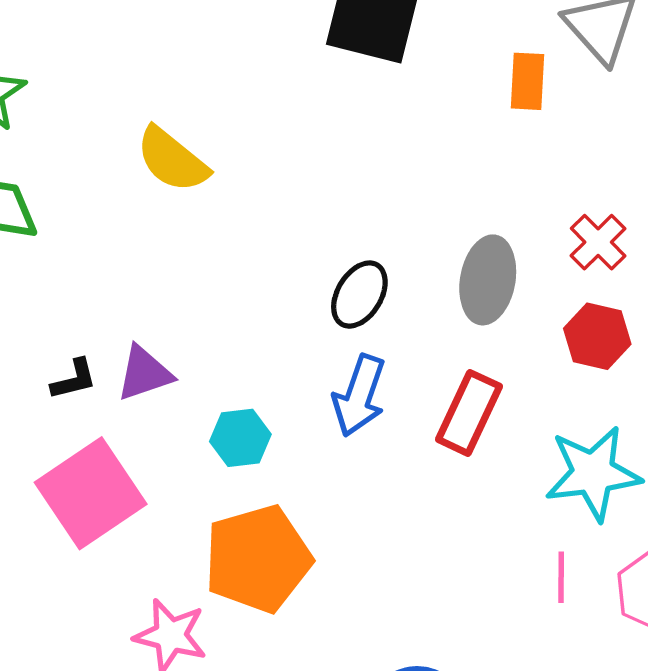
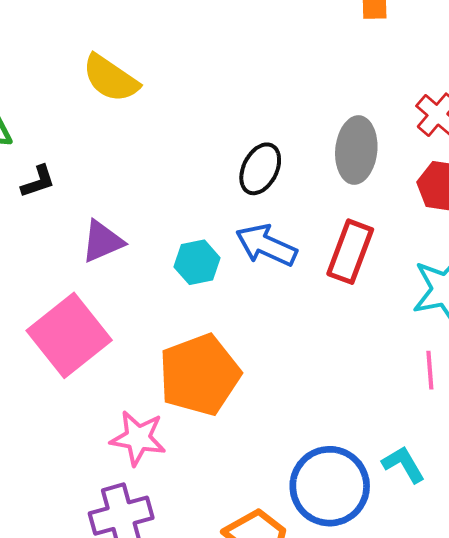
black L-shape: (74, 379) -> (38, 182), moved
blue arrow: (359, 396) -> (266, 245), turned 100
cyan hexagon: (240, 438) -> (197, 262), moved

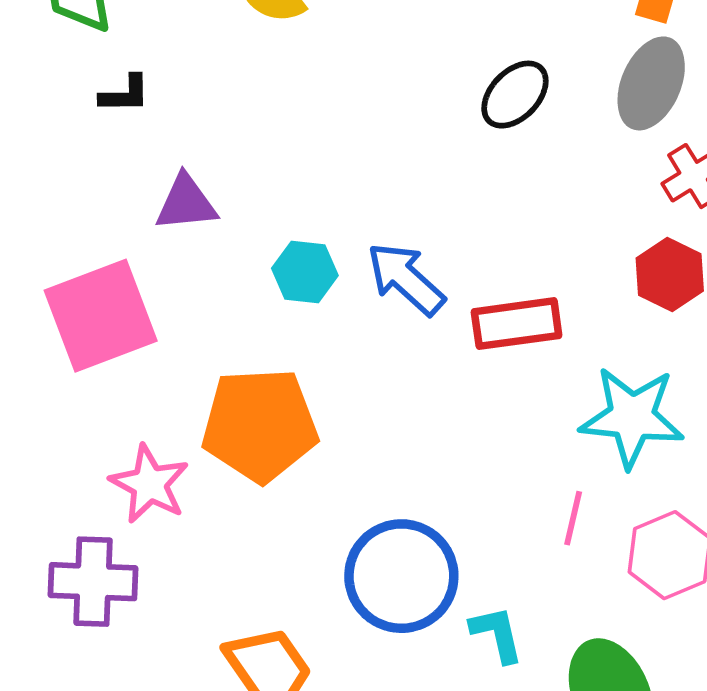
gray ellipse: (356, 150) -> (651, 83), moved
black ellipse: (260, 169) -> (515, 95), moved
red rectangle: (350, 252) -> (517, 324), turned 44
blue circle: (330, 486) -> (401, 576), moved

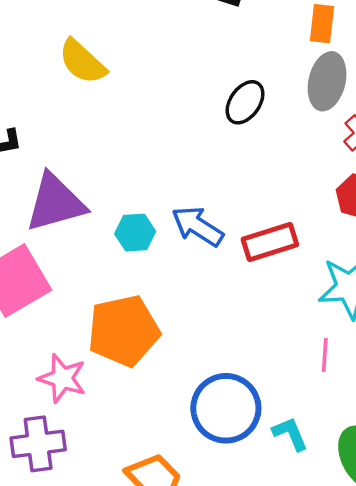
purple triangle: (186, 203) -> (55, 203), size x1.6

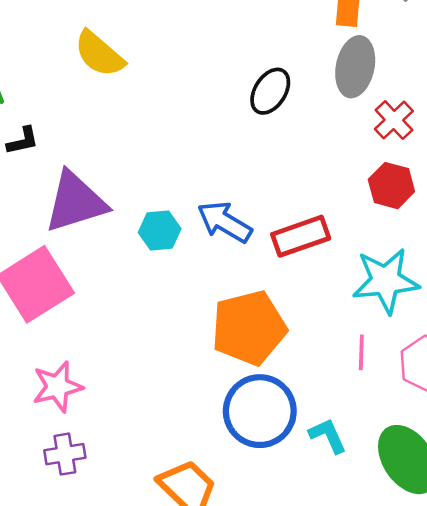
orange pentagon: (124, 331) -> (249, 328), moved
pink star: (62, 378) -> (57, 387), moved, turned -30
purple cross: (38, 444) -> (65, 454), size x0.7

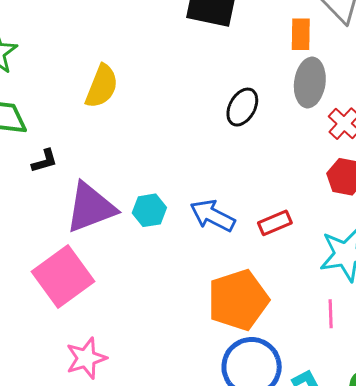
yellow semicircle: (99, 54) -> (102, 86), turned -105
cyan hexagon: (160, 231) -> (149, 210), moved
red rectangle: (301, 236) -> (275, 223), size x0.7

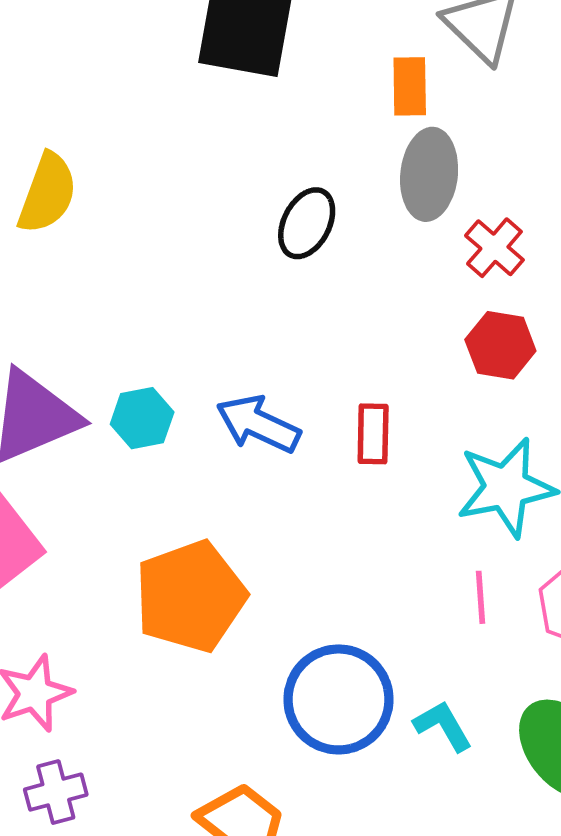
red rectangle: (275, 223) -> (373, 434), turned -64
orange pentagon: (238, 300) -> (190, 596), moved

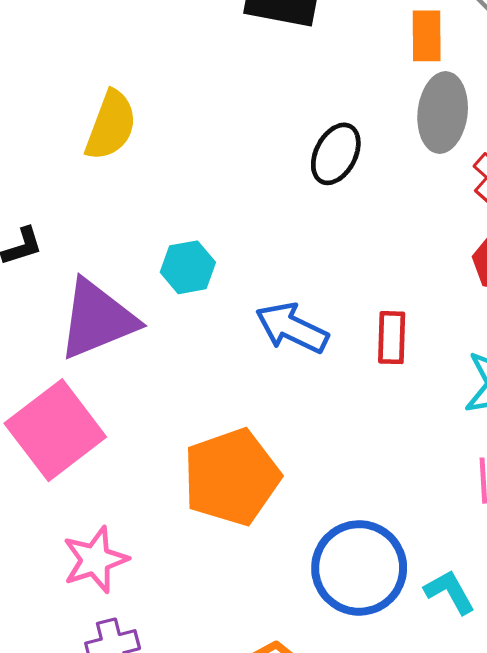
cyan hexagon: (142, 418) -> (188, 267), moved

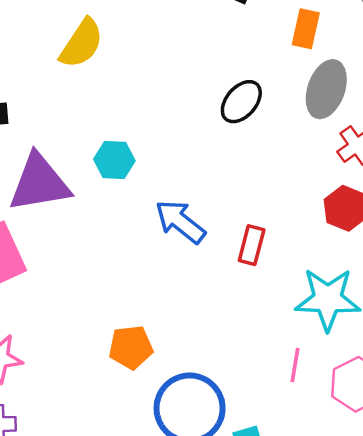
orange rectangle: (427, 36) -> (306, 29), moved
orange pentagon: (231, 477) -> (131, 347), moved, size x0.6

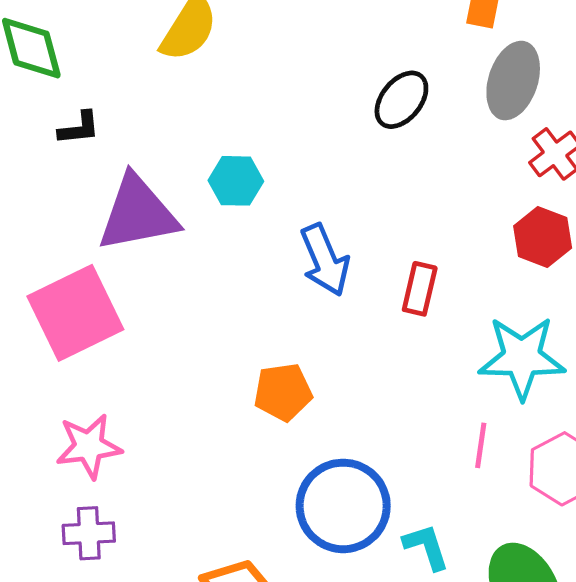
blue arrow: (180, 222) -> (325, 260), turned -150
orange pentagon: (131, 347) -> (283, 392), moved

